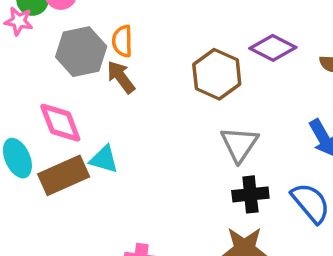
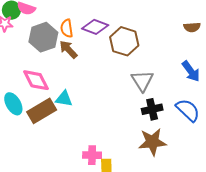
purple diamond: (273, 48) -> (95, 27), moved

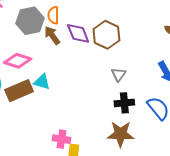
purple diamond: (95, 27) -> (78, 33), moved, turned 40
pink diamond: (36, 80) -> (18, 61), turned -52
gray triangle: (142, 81) -> (119, 74), size x0.7

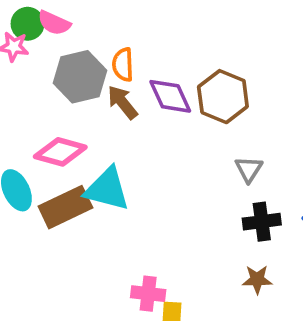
cyan triangle: (42, 82) -> (107, 189), size x1.5
brown star: (121, 134) -> (257, 279), size x0.6

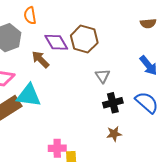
orange semicircle: (123, 65) -> (30, 15), moved
brown arrow: (122, 102) -> (40, 59), moved

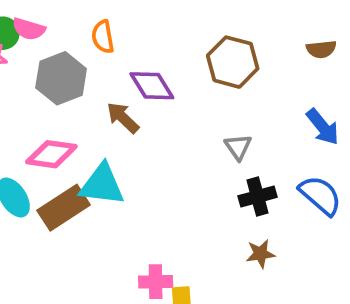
brown hexagon: (84, 39) -> (233, 62), moved

